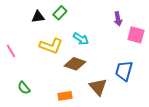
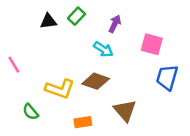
purple arrow: (118, 19) -> (115, 24), moved, turned -144
pink square: (136, 35) -> (152, 44), moved
yellow L-shape: (51, 46) -> (60, 89), moved
blue trapezoid: (124, 71) -> (167, 77), moved

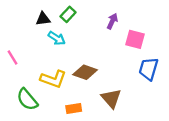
purple arrow: (115, 24) -> (112, 21), moved
cyan arrow: (103, 49) -> (57, 38), moved
green semicircle: (31, 112) -> (27, 99), size x1.5

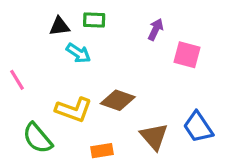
green rectangle: (68, 14) -> (94, 20), turned 49
blue trapezoid: (149, 69) -> (198, 127), moved, turned -50

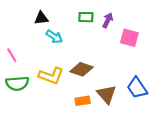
green rectangle: (94, 20) -> (86, 17), moved
green semicircle: (37, 138) -> (17, 83), moved, turned -55
orange rectangle: (102, 151) -> (83, 101), moved

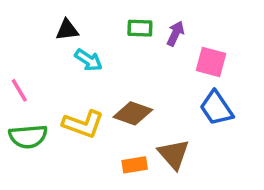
blue trapezoid: (137, 88) -> (216, 108), moved

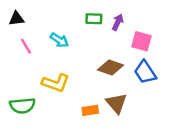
black triangle: (67, 30) -> (16, 19), moved
pink line: (19, 90) -> (26, 46), moved
brown diamond: (133, 113) -> (111, 67), moved
green semicircle: (28, 136) -> (22, 106), moved

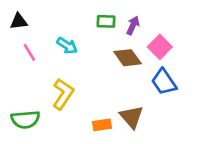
pink square: (141, 41) -> (160, 47), turned 30
brown diamond: (111, 67) -> (128, 58), moved, turned 35
yellow L-shape: (56, 83) -> (63, 94), turned -76

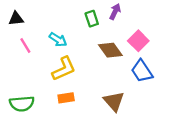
green rectangle: (106, 21) -> (92, 19), turned 70
purple arrow: (133, 25) -> (115, 12), moved
yellow L-shape: (63, 94) -> (64, 69), moved, turned 32
orange rectangle: (102, 125) -> (66, 98), moved

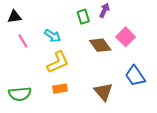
blue trapezoid: (142, 71) -> (135, 76), moved

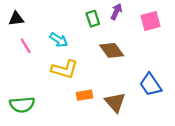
pink square: (126, 37) -> (150, 21), moved, turned 30
yellow L-shape: (58, 62) -> (65, 69), turned 40
orange rectangle: (60, 89) -> (85, 95), moved

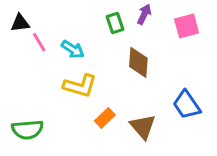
pink line: (26, 46) -> (39, 42), moved
brown diamond: (112, 50) -> (138, 62), turned 40
orange rectangle: (85, 95) -> (105, 118), turned -35

